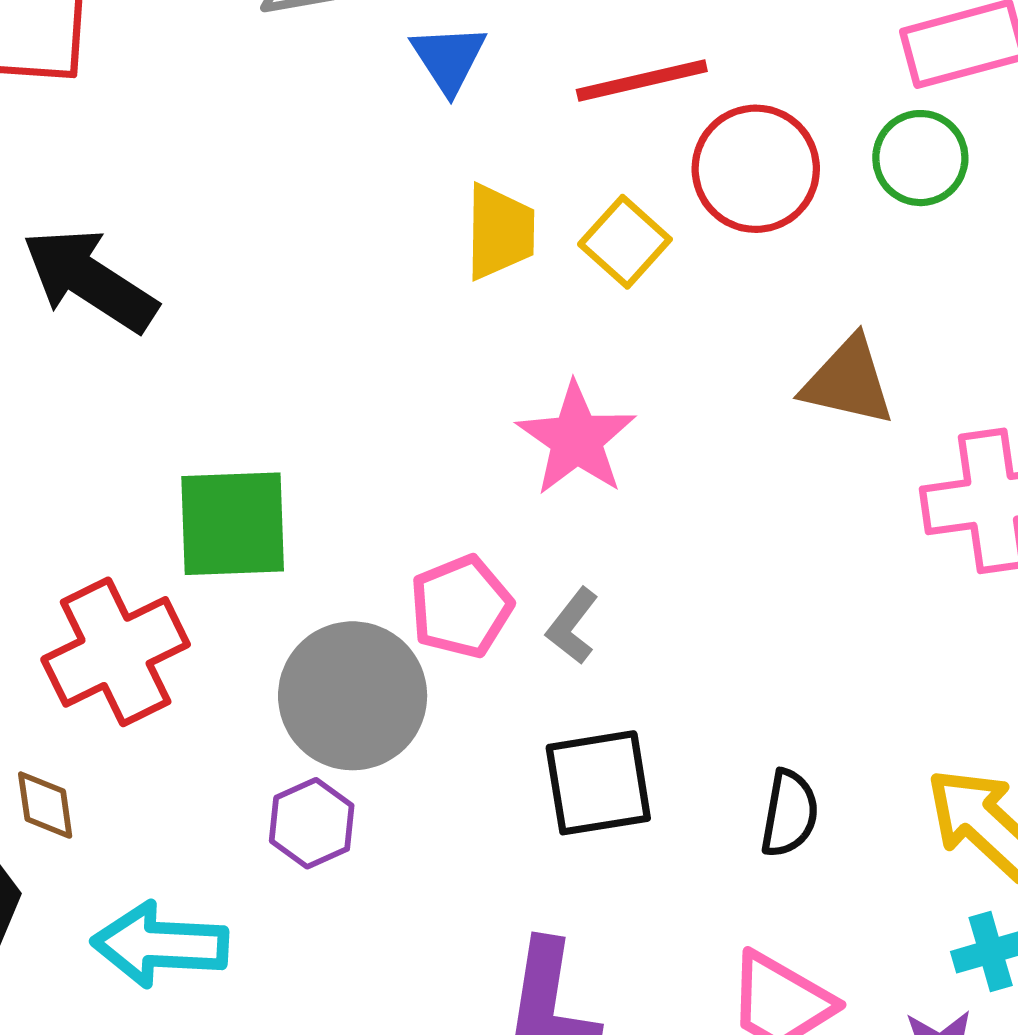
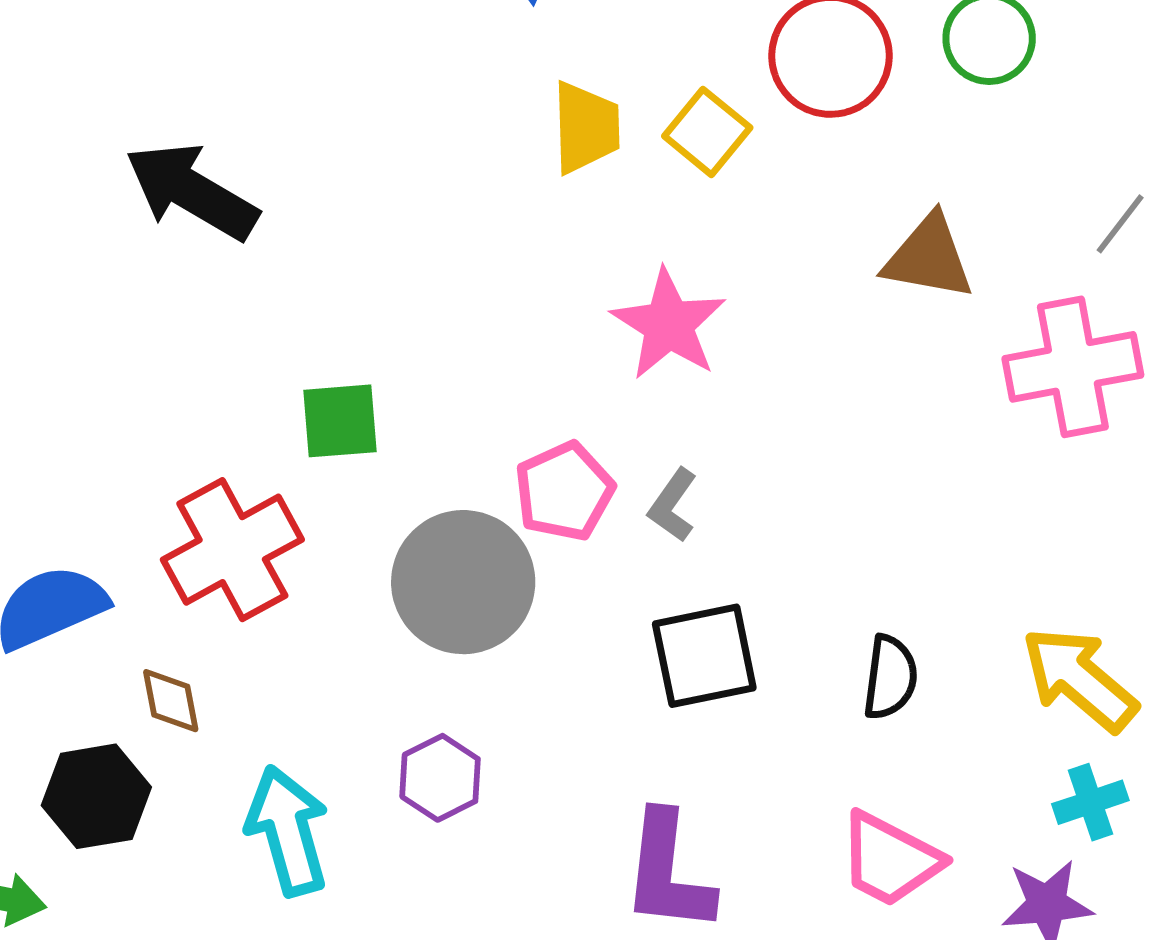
green square: (233, 524) -> (340, 421), size x0.7
purple hexagon: (312, 823) -> (440, 778), moved
cyan arrow: (160, 945) -> (288, 831), turned 74

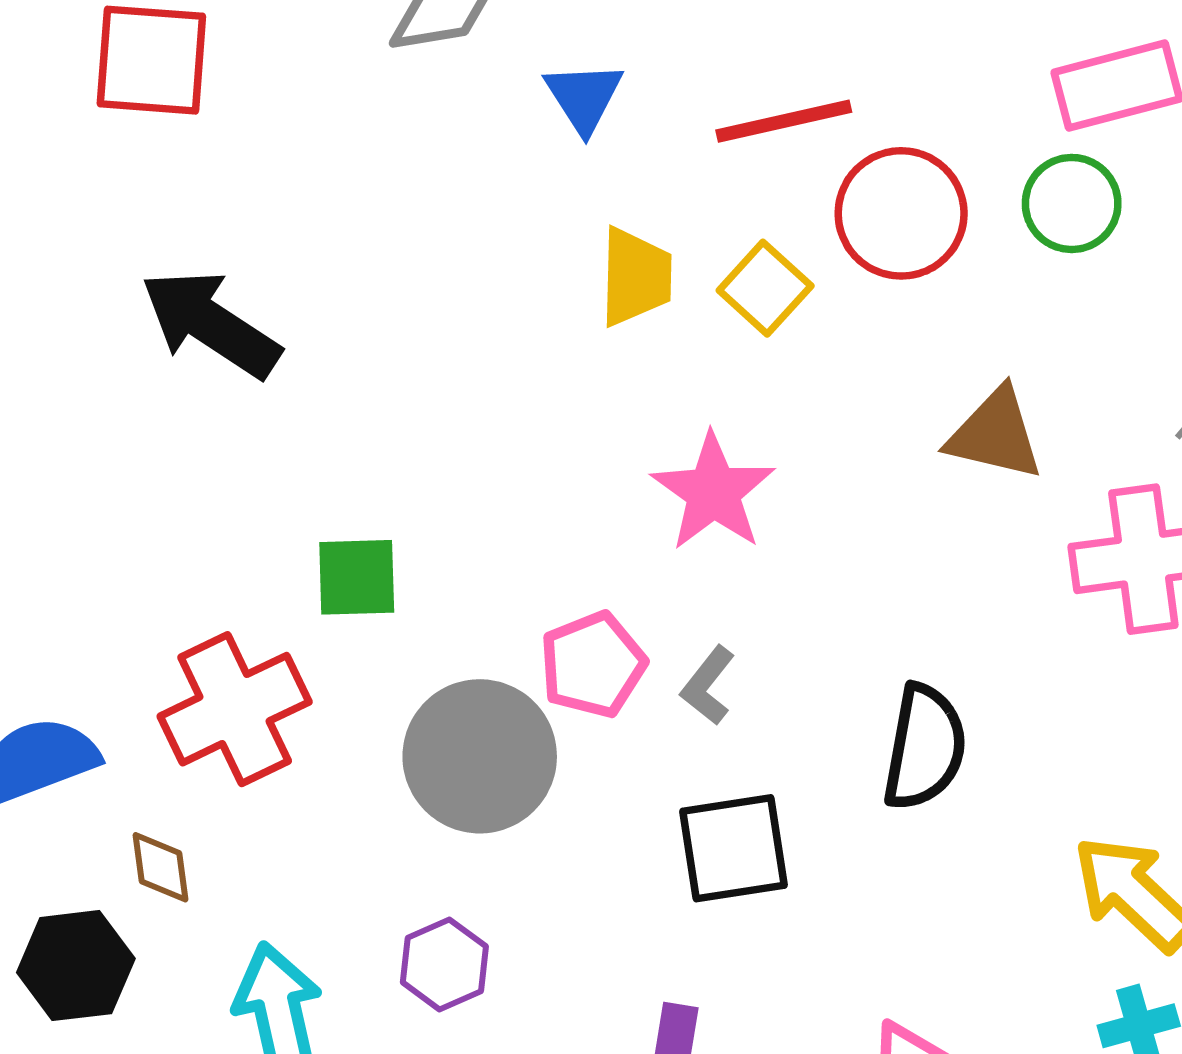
black semicircle: (890, 677) -> (925, 747), moved, size x1.4

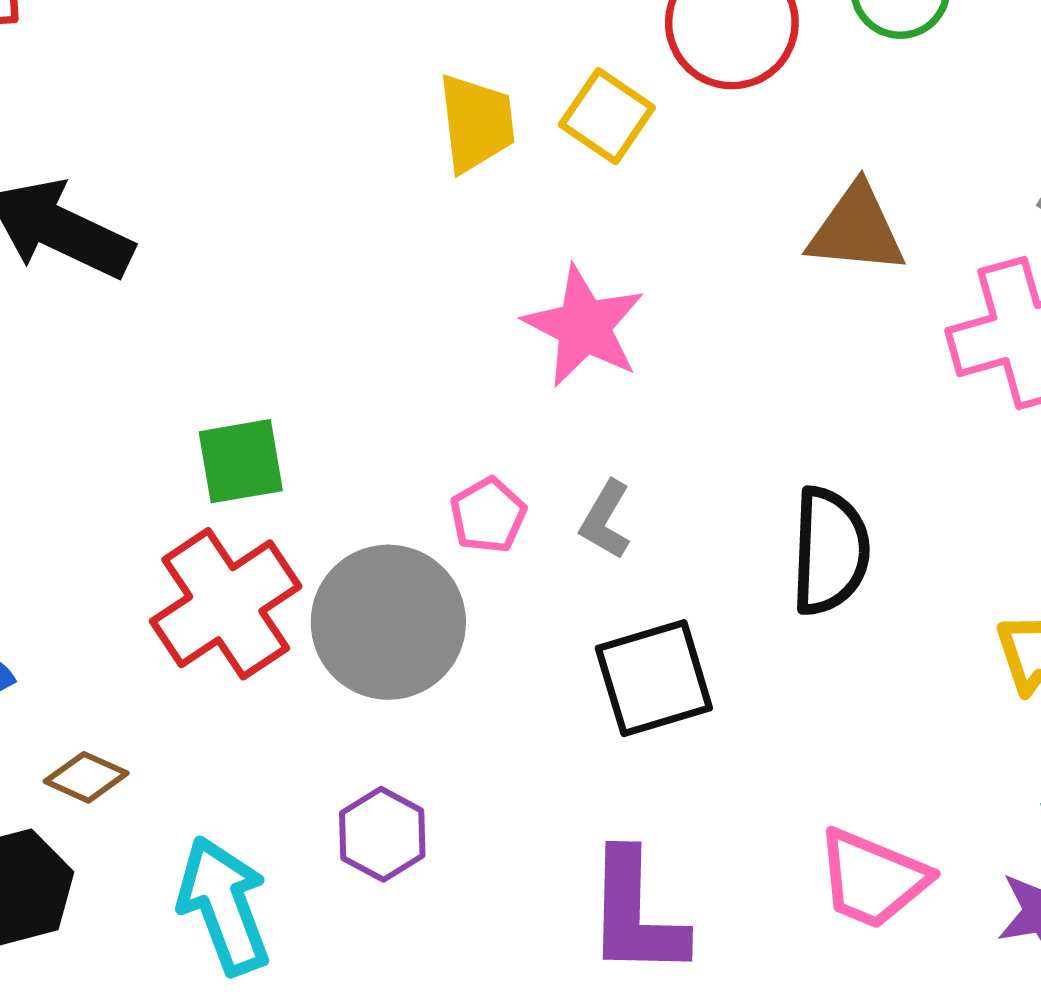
pink pentagon: (593, 665) -> (488, 515), size x0.7
red cross: (235, 709) -> (226, 604), moved
brown diamond: (161, 867) -> (86, 777), turned -50

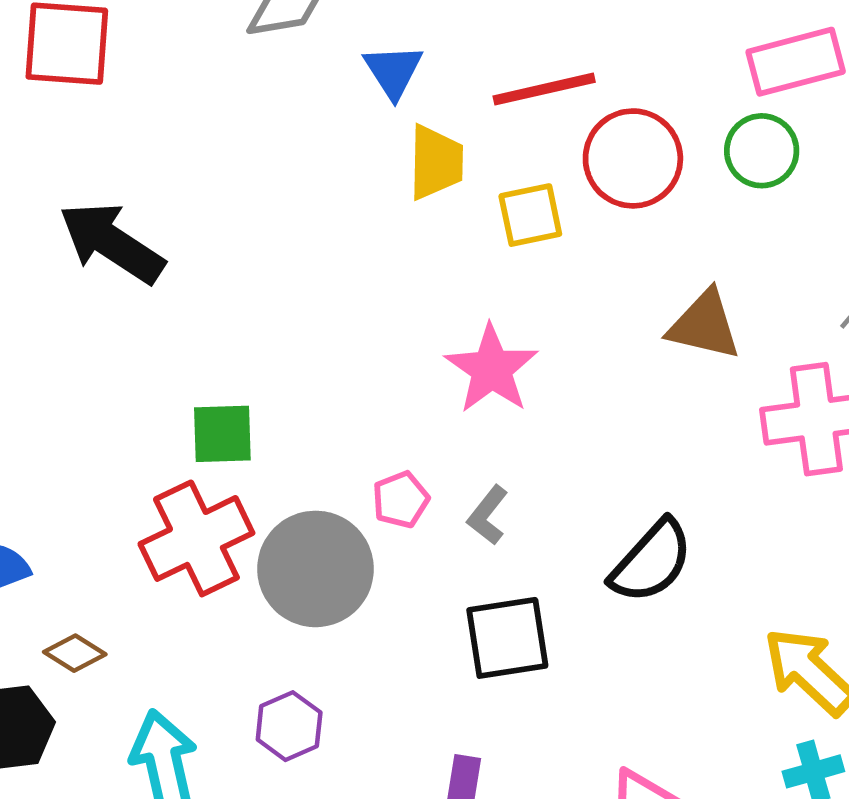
yellow square: (607, 116) -> (530, 215), turned 36
yellow trapezoid: (476, 123) -> (436, 162), moved
black semicircle: (830, 551) -> (651, 562), turned 32

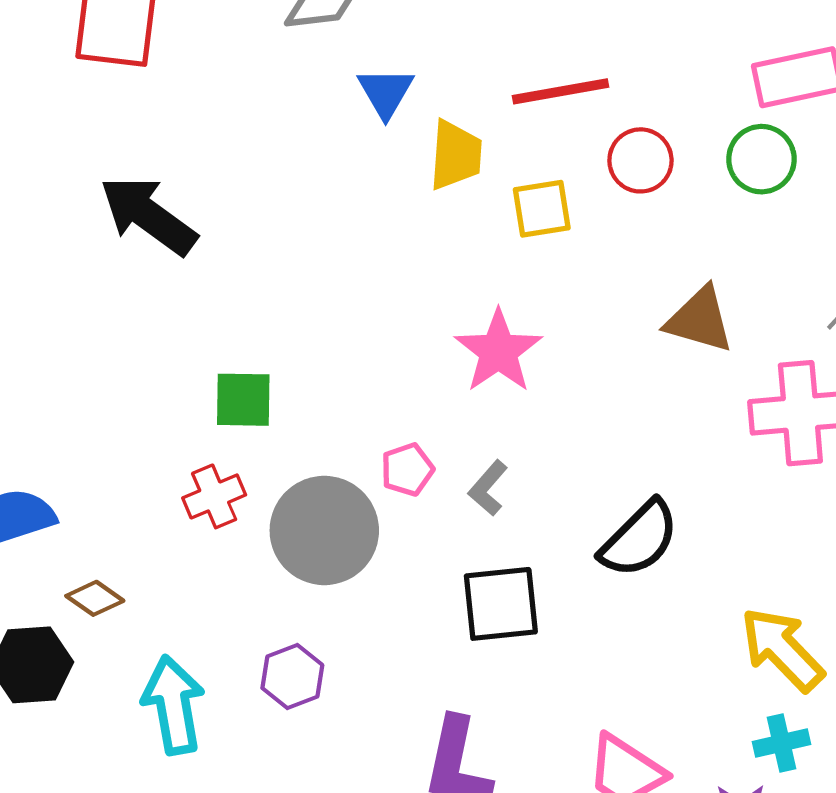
blue triangle: (393, 71) -> (386, 92), moved
red circle: (633, 158) -> (640, 160), size x0.7
red cross: (196, 538) -> (214, 496), size x0.6

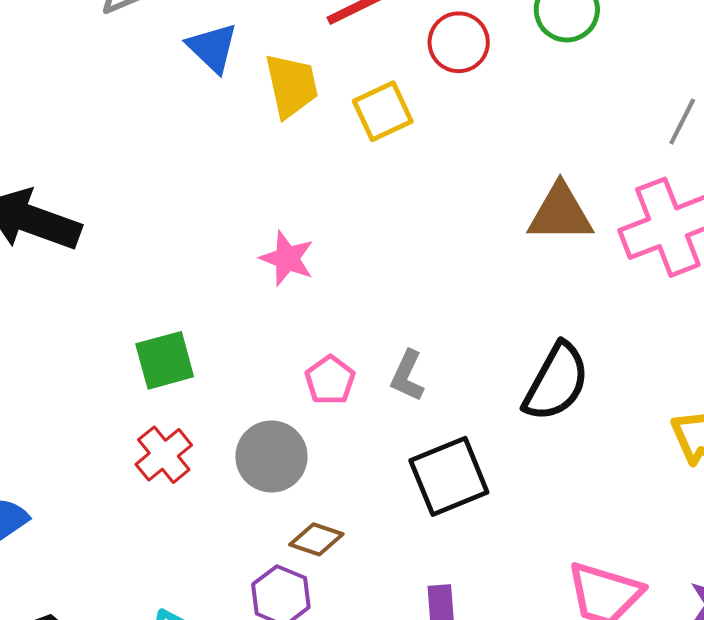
brown triangle: (700, 320) -> (560, 213), moved
pink star: (498, 351) -> (287, 258), moved, size x0.7
gray circle: (324, 530) -> (271, 457), size x0.7
brown diamond: (95, 598) -> (316, 539), moved

